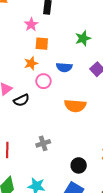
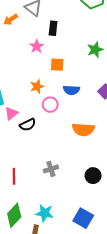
green star: (83, 38) -> (95, 50), moved
orange square: (42, 44) -> (57, 65), moved
black circle: (79, 165) -> (93, 176), moved

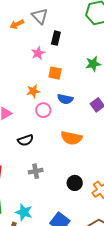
black semicircle: (28, 125) -> (25, 140), moved

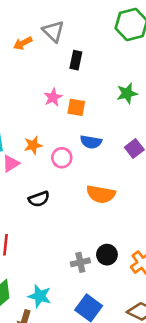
pink star: (38, 53) -> (53, 97), moved
orange star: (33, 91) -> (33, 145), moved
gray cross: (36, 171) -> (80, 262), moved

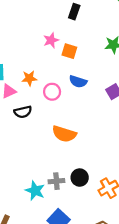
orange semicircle: (101, 194) -> (64, 134), moved
black semicircle: (39, 199) -> (23, 112), moved
cyan star: (40, 296) -> (35, 191), moved

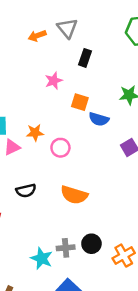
pink star: (51, 40) -> (54, 81), moved
blue semicircle: (78, 82) -> (99, 119), moved
black semicircle: (23, 112) -> (26, 191), moved

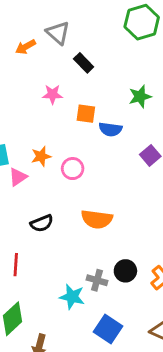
black rectangle: (85, 58) -> (84, 63), turned -54
pink star: (54, 81) -> (52, 94), turned 30
gray cross: (66, 248) -> (97, 280), turned 30

